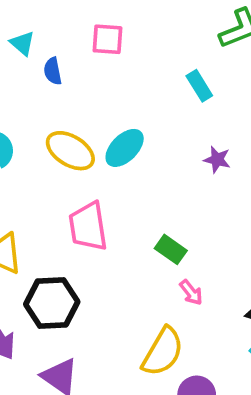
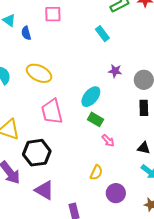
cyan ellipse: (125, 148) -> (91, 97), moved
yellow semicircle: (163, 352) -> (96, 172), size x0.6

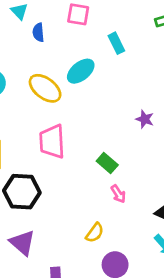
cyan rectangle: (102, 34) -> (116, 43), moved
purple star: (115, 71) -> (145, 119), moved
cyan ellipse: (91, 97) -> (81, 71), moved

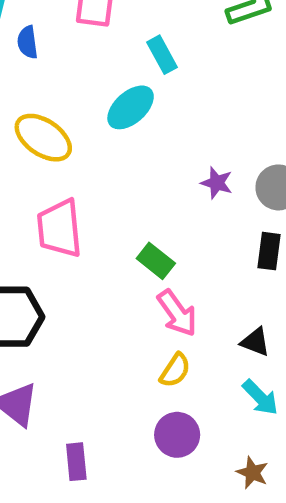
cyan ellipse: (81, 71) -> (131, 107), moved
pink arrow: (118, 194) -> (177, 313), size x1.5
yellow semicircle: (95, 233) -> (175, 370), moved

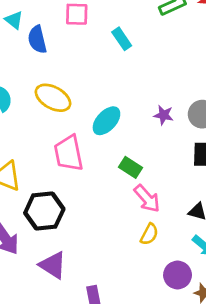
blue semicircle: (27, 42) -> (37, 39), size x1.4
cyan ellipse: (131, 107) -> (106, 121), moved
purple circle: (177, 435) -> (178, 275), moved

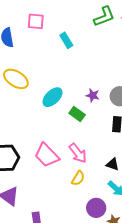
pink trapezoid: (69, 153) -> (47, 155), moved, turned -36
green rectangle: (131, 167) -> (77, 114), moved

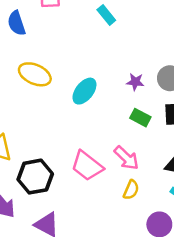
cyan rectangle: (66, 40) -> (106, 15), moved
green rectangle: (77, 114) -> (140, 118), moved

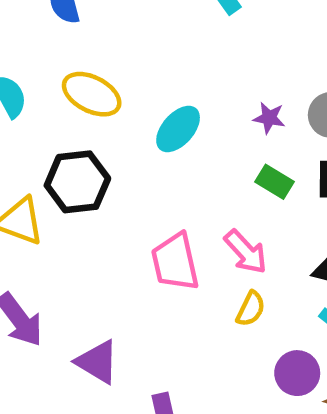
pink trapezoid: (87, 166) -> (175, 262), turned 36
black hexagon: (35, 177) -> (77, 182), moved

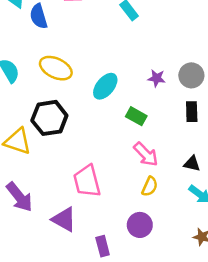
green rectangle: (274, 182) -> (136, 116), moved
pink trapezoid: (175, 262) -> (87, 181), moved
purple circle: (297, 373) -> (140, 225), moved

